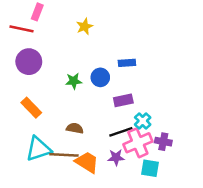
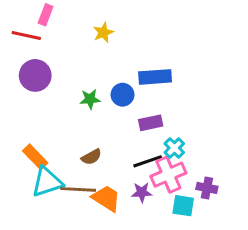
blue rectangle: (127, 63) -> (155, 77), size x1.5
orange rectangle: (31, 108) -> (35, 157), moved
brown semicircle: (75, 128) -> (91, 157), turned 140
purple cross: (163, 142) -> (207, 188), moved

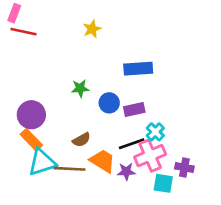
pink rectangle: (46, 15) -> (14, 13), moved
purple circle: (35, 75) -> (31, 115), moved
blue circle: (123, 95) -> (109, 103), moved
orange trapezoid: (106, 198) -> (103, 161), moved

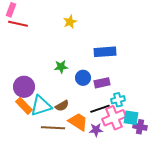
cyan cross: (155, 132) -> (118, 100), turned 32
cyan triangle: (42, 162) -> (41, 106), moved
cyan square: (163, 183) -> (131, 118), moved

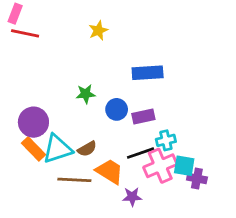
purple star: (96, 130) -> (132, 197), moved

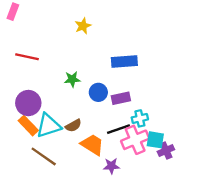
red line: (25, 33) -> (27, 57), moved
purple cross: (197, 178) -> (166, 150), turned -35
brown line: (74, 180) -> (44, 156), moved, turned 32

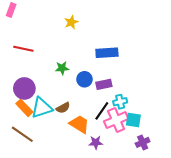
black line: (118, 129) -> (102, 111), turned -36
purple cross: (166, 150) -> (143, 142), moved
brown line: (44, 156) -> (22, 134), moved

